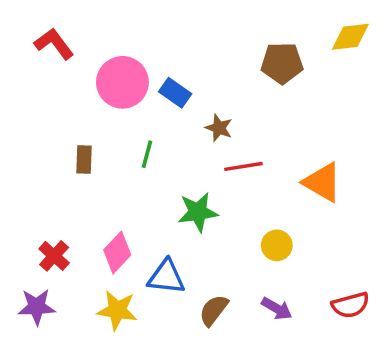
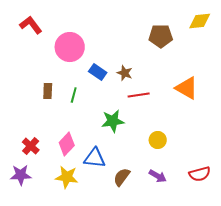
blue rectangle: (175, 93) -> (98, 72), moved
green line: (147, 154) -> (74, 95), moved
orange triangle: (322, 182) -> (187, 88), moved

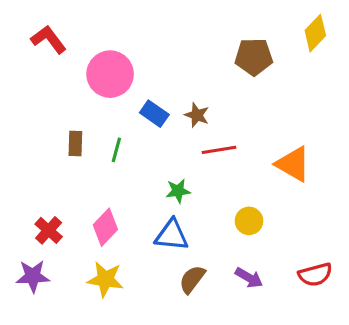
yellow diamond: (200, 21) -> (315, 33), turned -40
orange triangle: (187, 88) -> (293, 164), moved
green star: (113, 121) -> (178, 191), size x0.7
blue triangle: (95, 158) -> (172, 235), moved

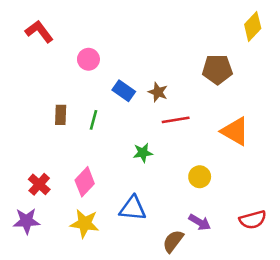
brown pentagon: (254, 57) -> (217, 69), moved
pink circle: (110, 74) -> (88, 59), size x0.6
blue triangle: (172, 235) -> (133, 208), moved
brown semicircle: (192, 279) -> (173, 241), moved

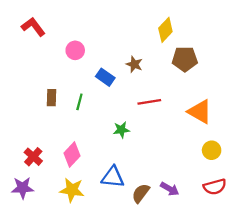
yellow diamond: (253, 26) -> (165, 30), moved
brown star: (158, 92) -> (134, 64), moved
yellow circle: (200, 177) -> (212, 150), moved
brown semicircle: (173, 241) -> (141, 193), moved

